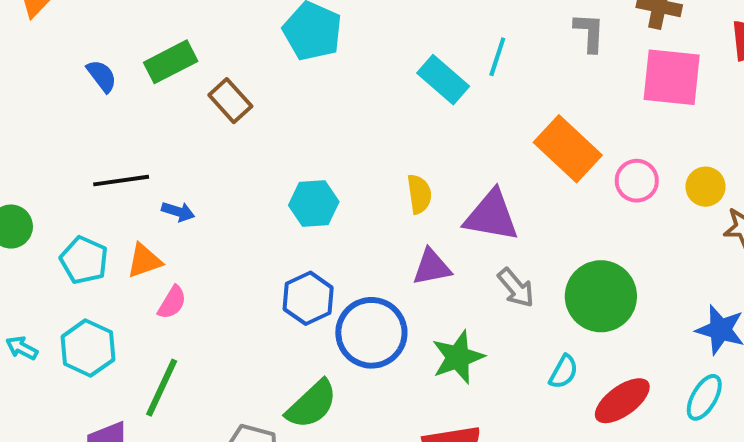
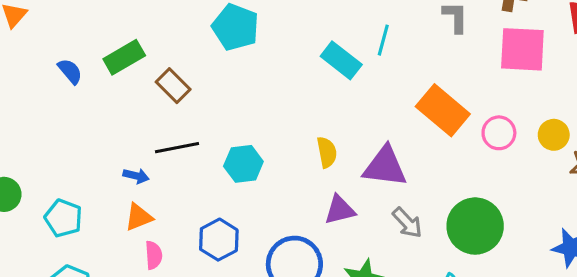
black line: (121, 181) -> (177, 148), moved
orange triangle: (144, 261) -> (139, 217), moved
blue hexagon: (308, 298) -> (219, 240), moved
pink semicircle: (172, 302) -> (154, 255), moved, turned -32

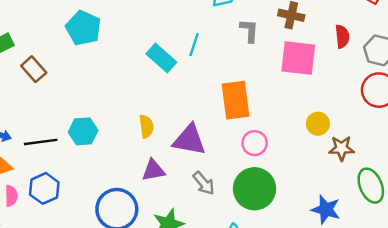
orange rectangle: (443, 110) -> (236, 100), turned 39
pink circle: (499, 133) -> (255, 143), moved
black line: (177, 148) -> (41, 142), moved
blue hexagon: (219, 240) -> (44, 188), moved

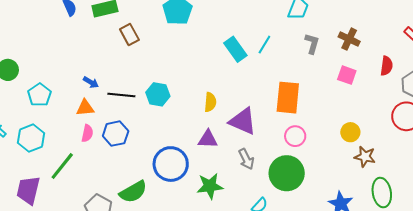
pink square: (298, 58) -> (347, 75), size x0.6

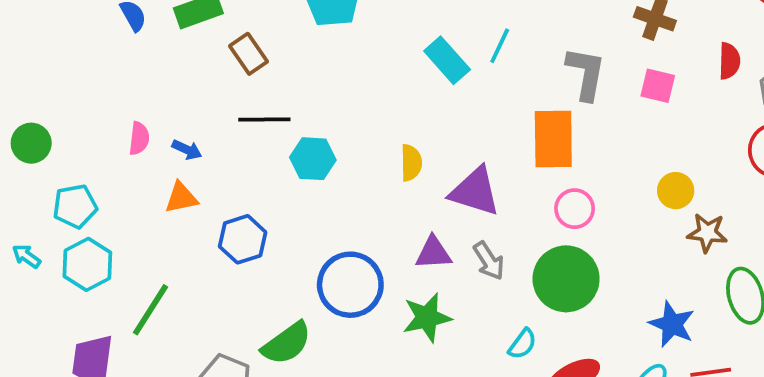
gray L-shape: (312, 44) -> (586, 73), moved, size x1.4
cyan pentagon: (39, 95) -> (75, 206), moved, turned 30
black line: (121, 95) -> (264, 119), moved
pink semicircle: (87, 133) -> (139, 138), moved
purple triangle: (208, 139) -> (433, 253), moved

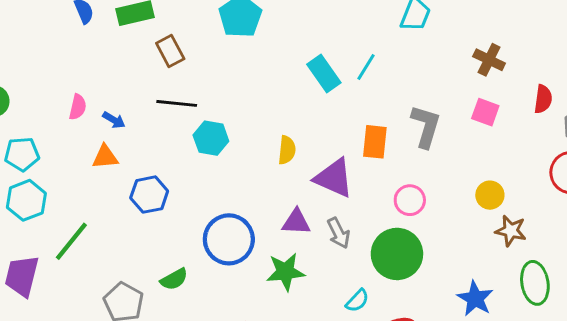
gray L-shape: (586, 73) -> (426, 126), moved
orange rectangle: (553, 139) -> (375, 142), moved, size x0.7
green semicircle: (287, 343) -> (174, 279), size x0.7

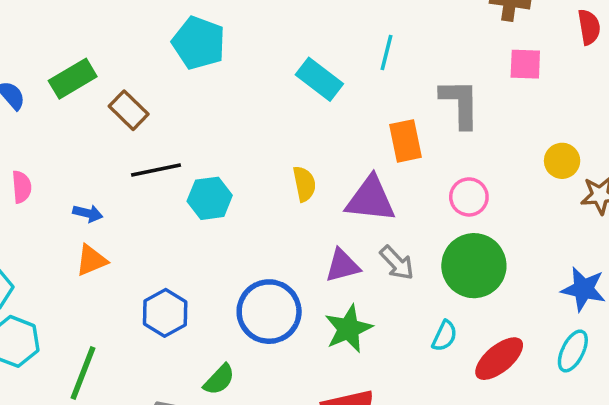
cyan line: (366, 67) -> (387, 52), moved
pink semicircle: (78, 107) -> (22, 187), moved
blue hexagon: (149, 195) -> (165, 313), moved

